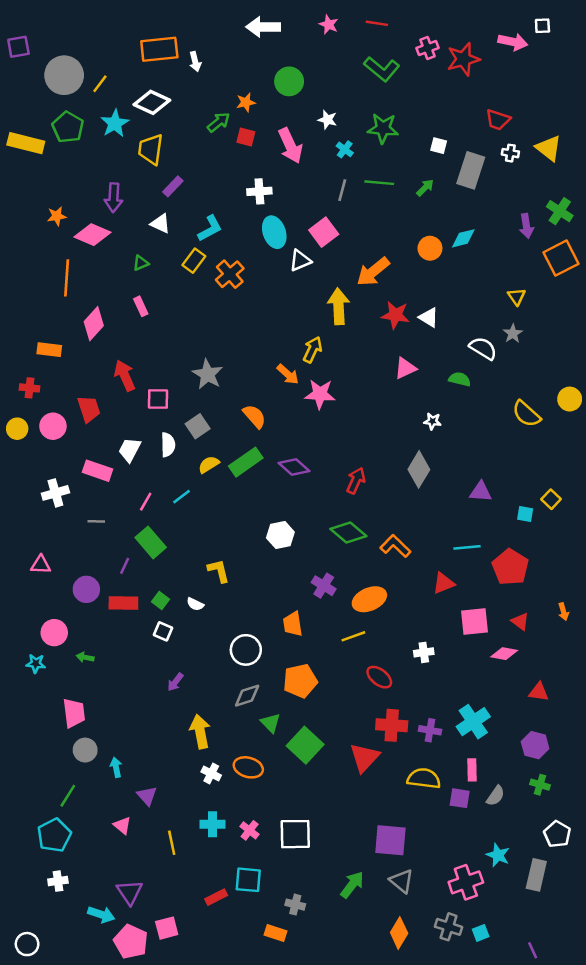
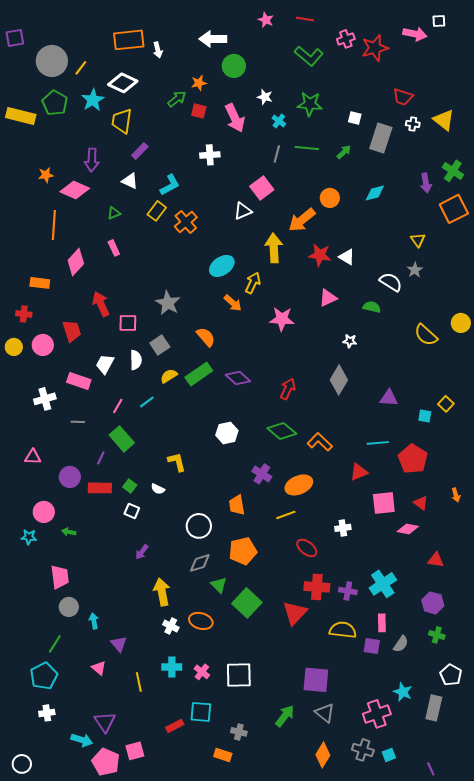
white arrow: (263, 27) -> (213, 39), moved
cyan ellipse: (274, 232) -> (222, 266), moved, turned 75
orange circle: (430, 248) -> (330, 198), moved
pink star: (320, 394) -> (282, 319), moved

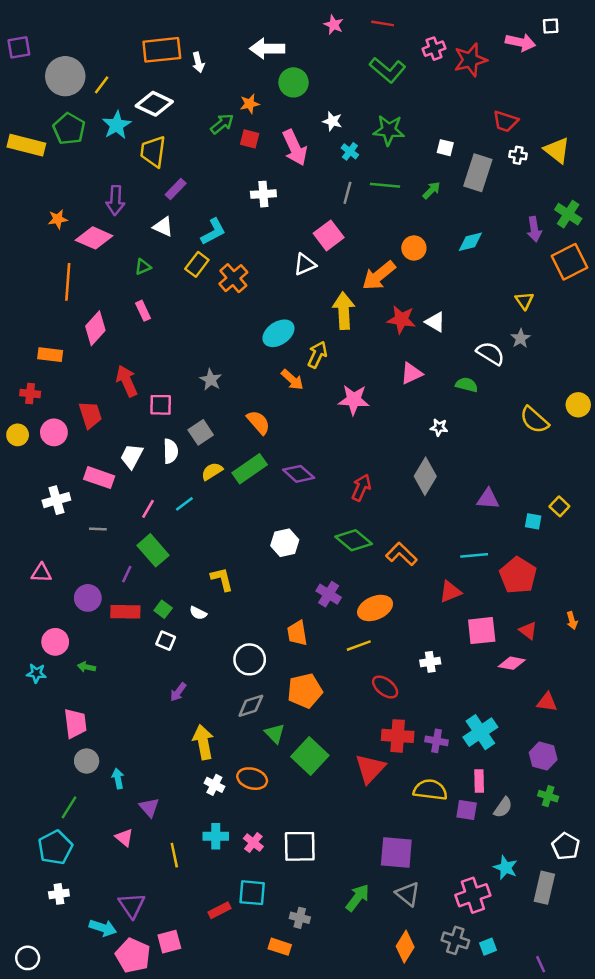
gray star: (168, 303) -> (211, 380), size x0.7

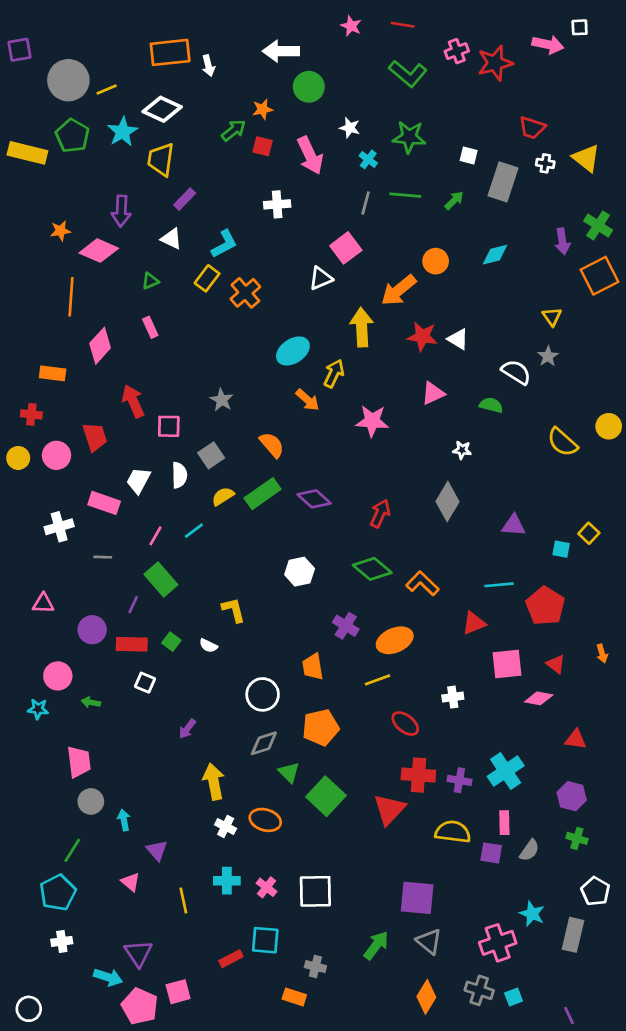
yellow line: (102, 85) -> (107, 89), turned 30
white square: (166, 641) -> (145, 683), moved

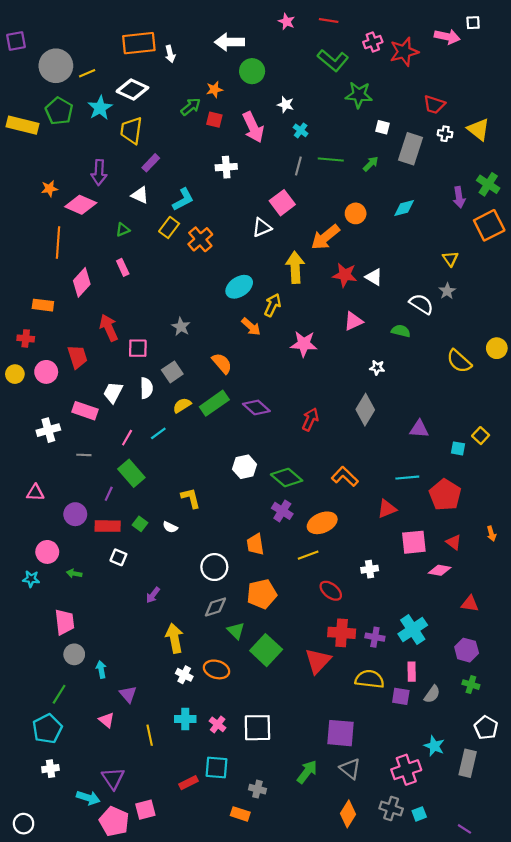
green star: (409, 137) -> (359, 95), moved
green diamond: (372, 569) -> (287, 478), moved
purple line: (569, 1015) -> (464, 829), turned -32

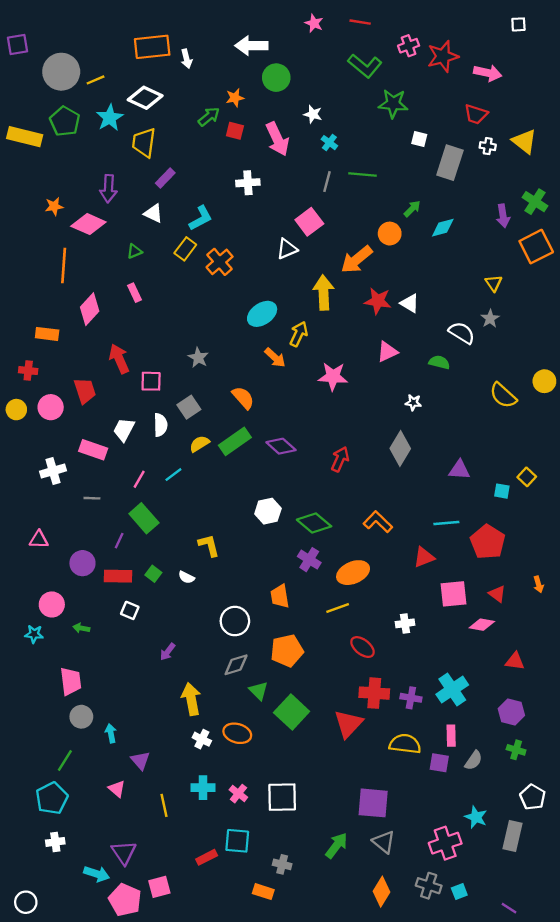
pink arrow: (447, 37) -> (488, 73), moved
green arrow: (371, 164) -> (412, 209), moved

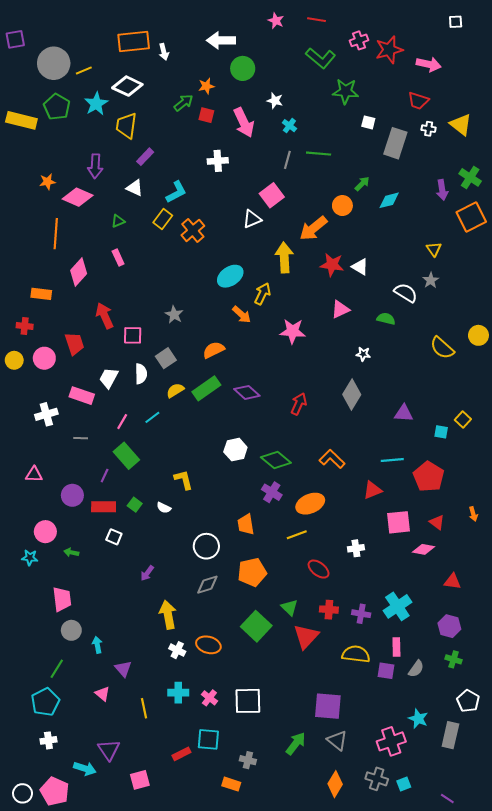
orange semicircle: (243, 398) -> (214, 350), turned -75
green triangle: (259, 691) -> (289, 607), moved
red cross: (374, 693) -> (329, 610), size x0.7
pink pentagon: (125, 900) -> (55, 791), moved

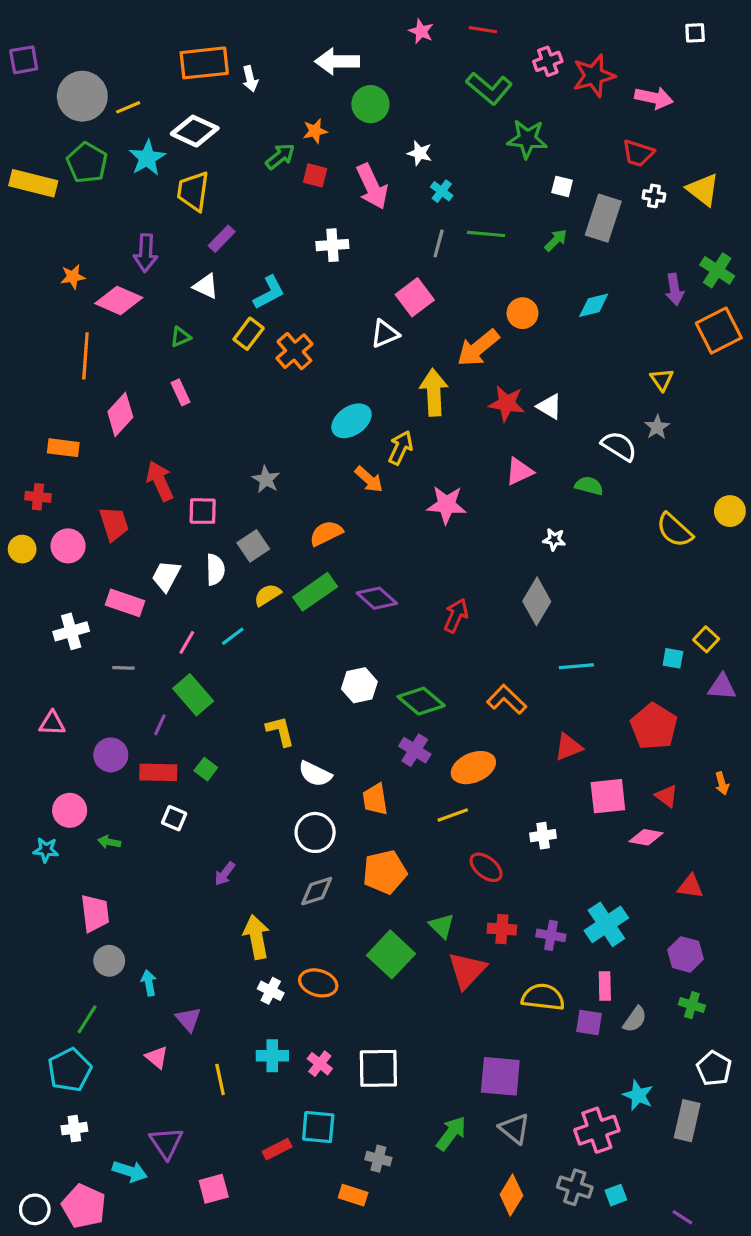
green arrow: (362, 184) -> (556, 240), moved
purple triangle: (404, 413) -> (722, 687), moved
cyan line: (392, 460) -> (576, 666), moved
white semicircle: (164, 508) -> (315, 774), moved, size x1.5

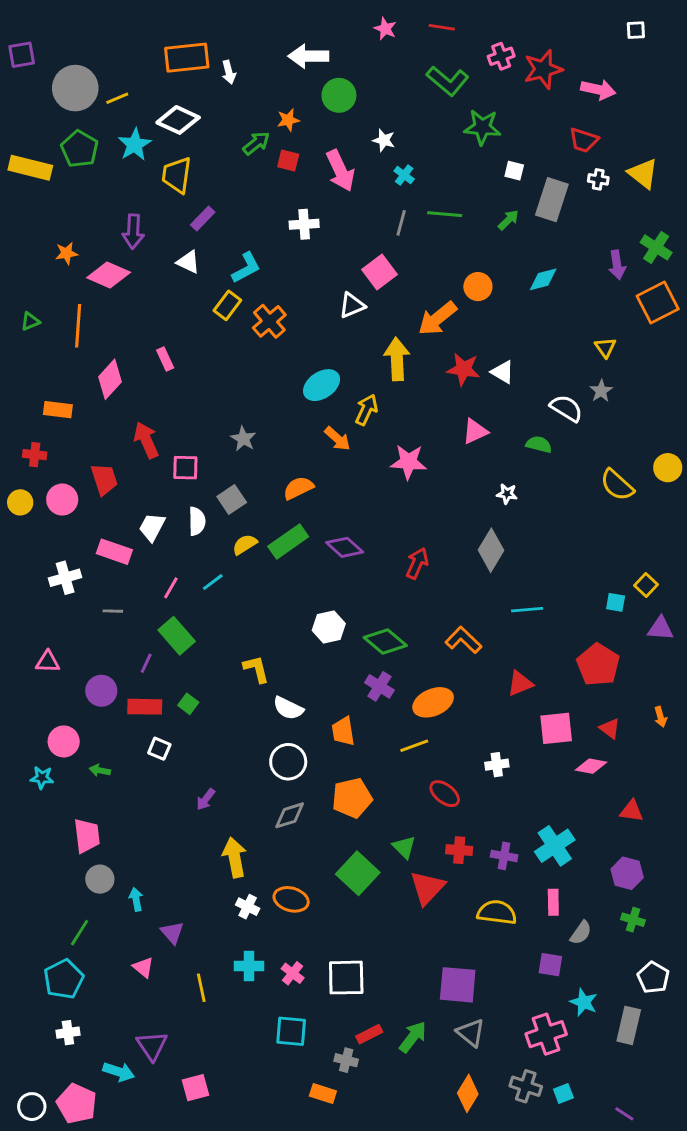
green triangle: (180, 337) -> (30, 321), moved
purple square: (589, 1022) -> (550, 965), moved
red rectangle: (277, 1149) -> (369, 1034), moved

